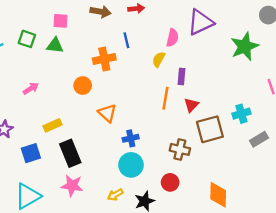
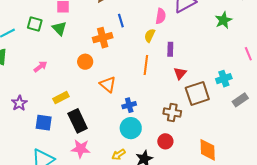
green triangle: (55, 45) -> (59, 28), turned 42
green star: (245, 46) -> (223, 20), size x0.7
orange line: (165, 98) -> (146, 65), moved
blue square: (31, 153) -> (44, 123), turned 30

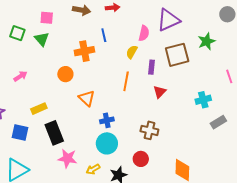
brown square: (197, 94) -> (177, 55), moved
pink star: (81, 149) -> (67, 158), moved

